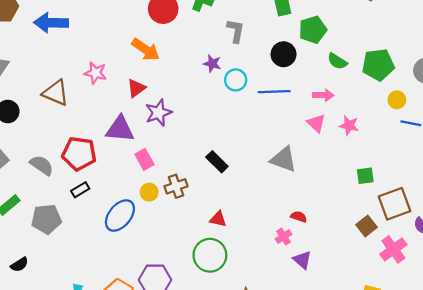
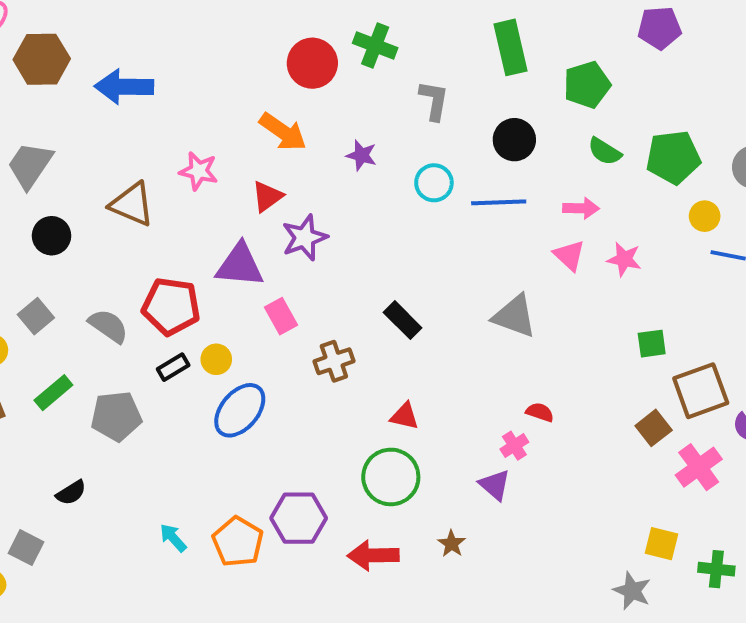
green pentagon: (313, 30) -> (587, 85), moved
purple star: (212, 64) -> (361, 155), moved
yellow circle: (149, 192) -> (216, 359), moved
purple triangle: (302, 260) -> (495, 485), moved

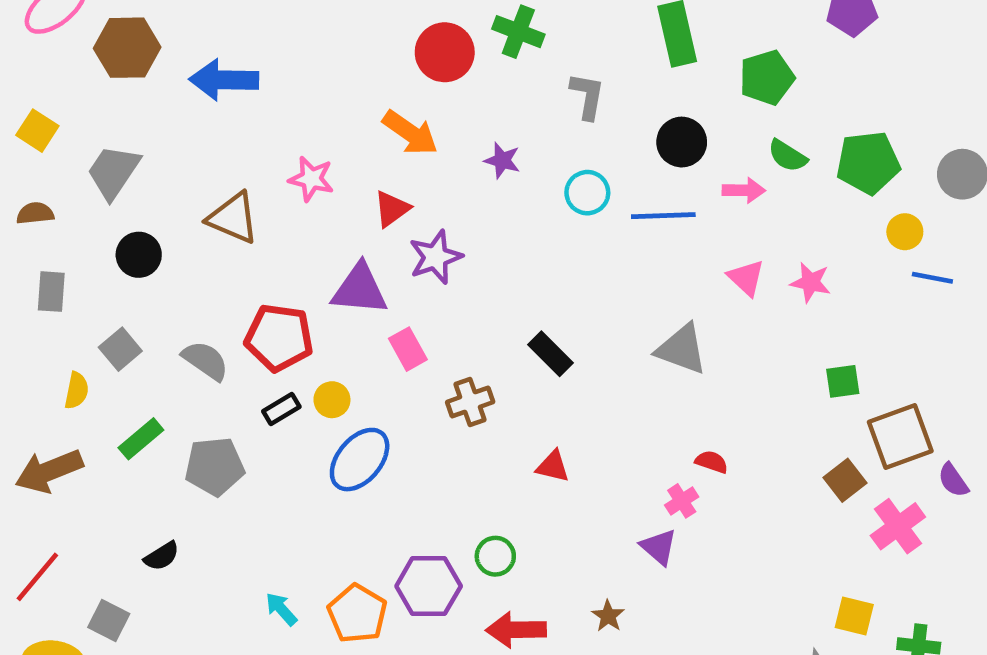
pink arrow: (581, 208) -> (744, 190), moved
green circle: (391, 477) -> (495, 556), moved, size x0.6

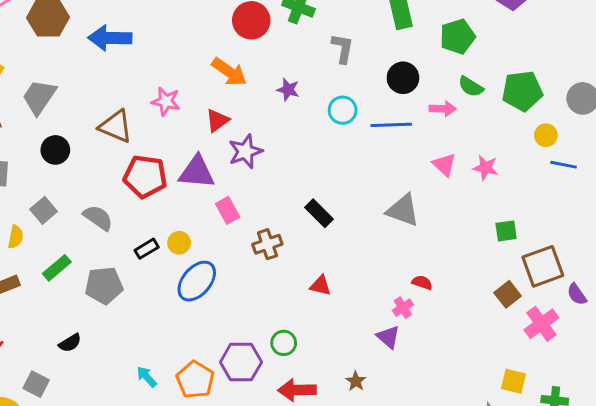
red pentagon: (279, 338) -> (145, 176), moved

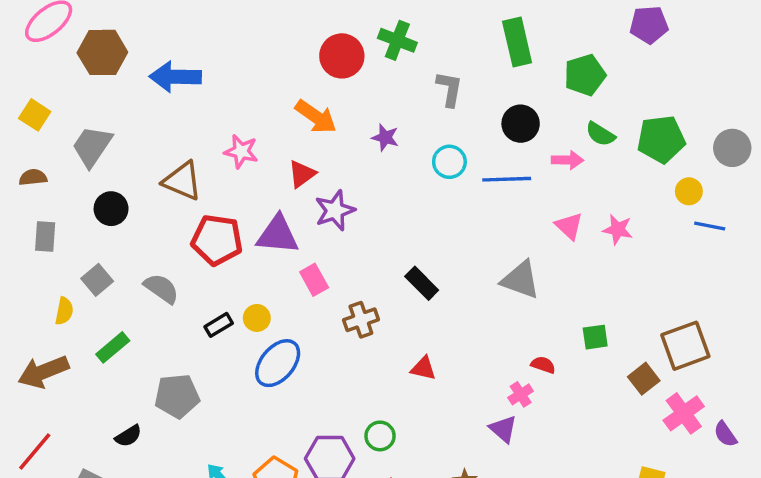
green square: (506, 231) -> (595, 337), moved
gray pentagon: (104, 285) -> (177, 396), moved
purple semicircle: (577, 294) -> (725, 434), moved

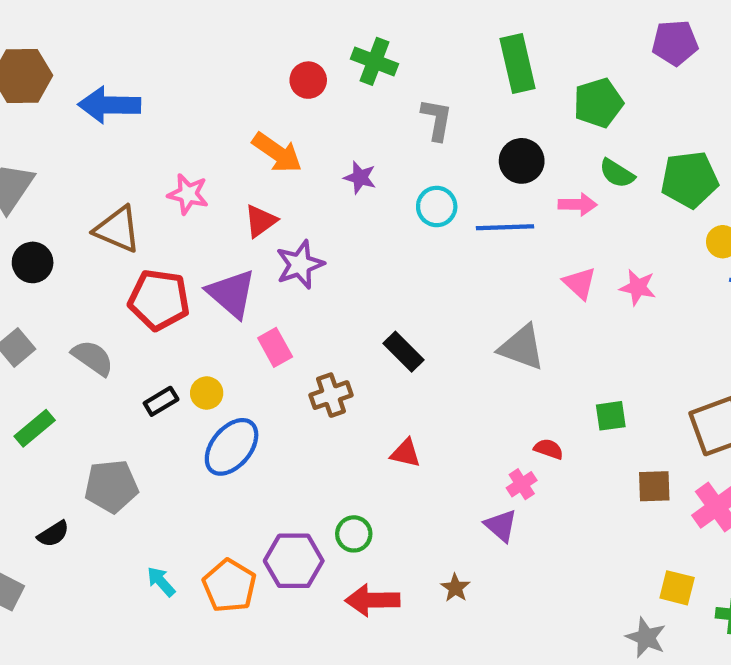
red circle: (342, 56) -> (308, 80), size x0.7
purple triangle: (278, 235) -> (232, 294), turned 36
brown square: (644, 379) -> (654, 486), moved, turned 36

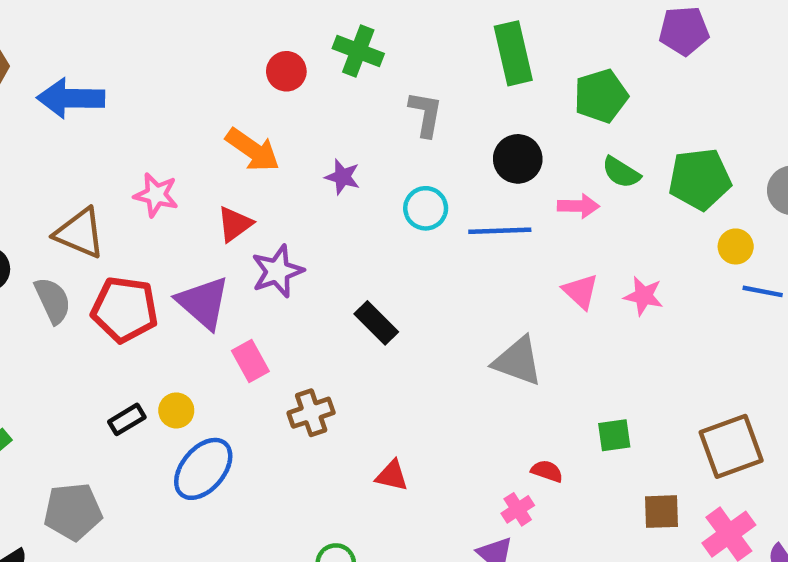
black rectangle: (404, 352) -> (376, 323), moved
gray semicircle: (93, 358) -> (53, 300), moved, turned 30

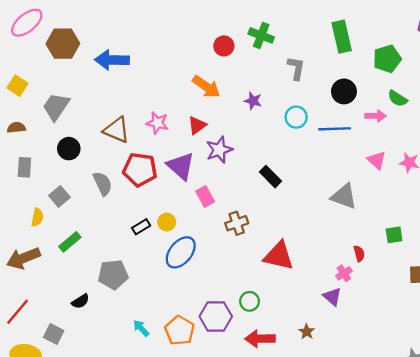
pink star: (156, 195) -> (157, 123), moved
gray semicircle: (53, 300) -> (103, 184), moved
red semicircle: (547, 471) -> (359, 254), turned 56
red triangle: (392, 476) -> (279, 256), size x1.8

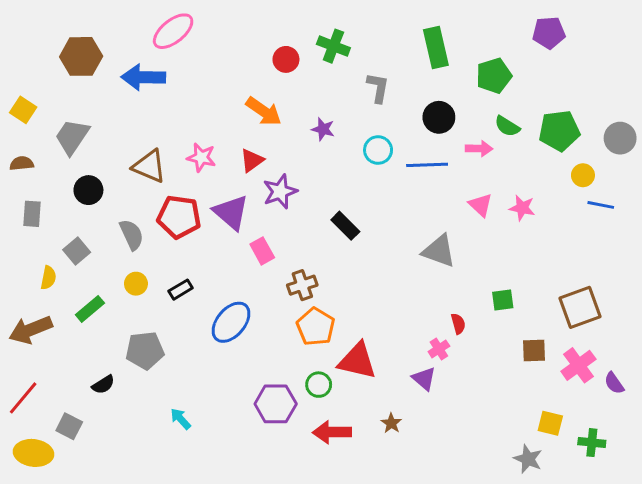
pink ellipse: (27, 23) -> (173, 31), moved
yellow circle: (167, 222) -> (136, 284), moved
red triangle: (279, 256) -> (357, 361), moved
orange pentagon: (180, 330) -> (316, 327), moved

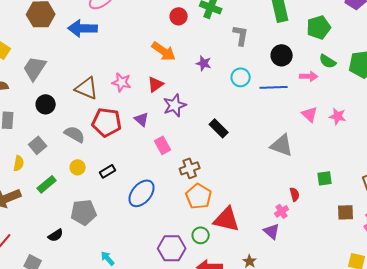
purple triangle: (231, 212) -> (142, 119), size x0.6
gray semicircle: (132, 235) -> (75, 134), turned -35

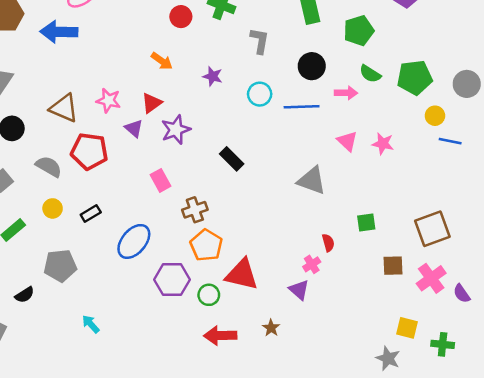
orange arrow: (164, 51) -> (162, 61), size x0.7
purple triangle: (142, 119) -> (134, 128), moved
purple hexagon: (172, 248) -> (172, 280), moved

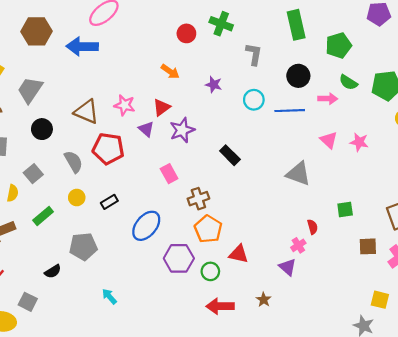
gray semicircle: (49, 167) -> (73, 162), turned 30
red triangle: (242, 275) -> (239, 254), size x0.7

